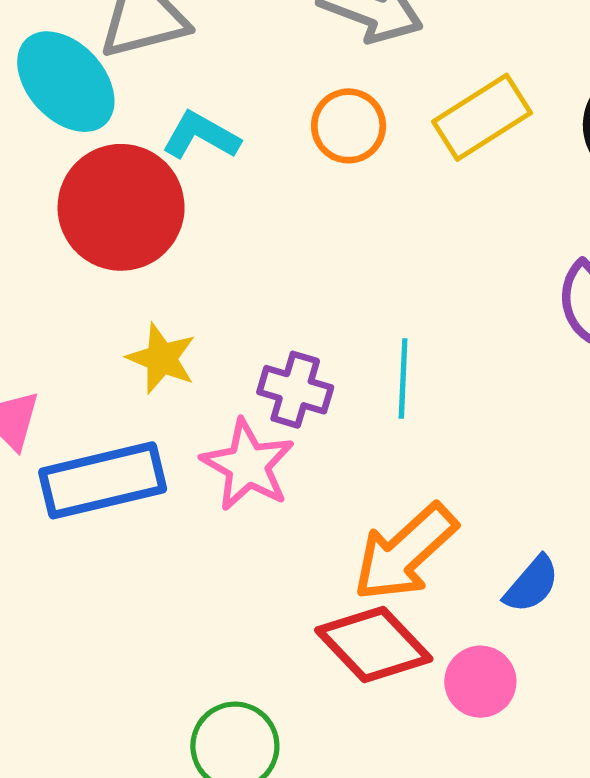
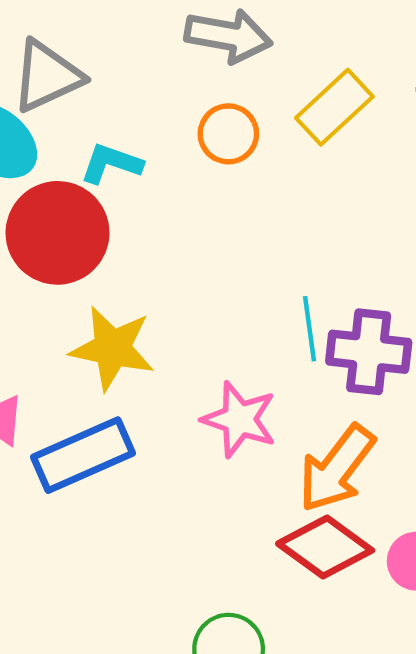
yellow star: (162, 358) -> (112, 348), size x1.5
purple cross: (295, 390) -> (369, 352), moved, size x1.4
pink star: (248, 465) -> (239, 419), moved

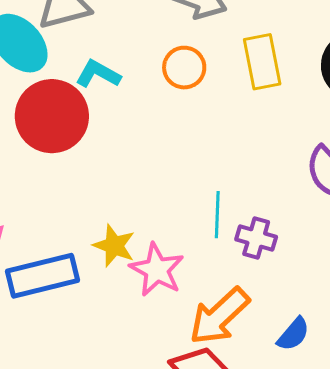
yellow rectangle: (334, 107) -> (262, 62), turned -68
yellow star: (112, 348) -> (114, 246), moved, size x0.7
purple cross: (369, 352) -> (256, 238), size x0.7

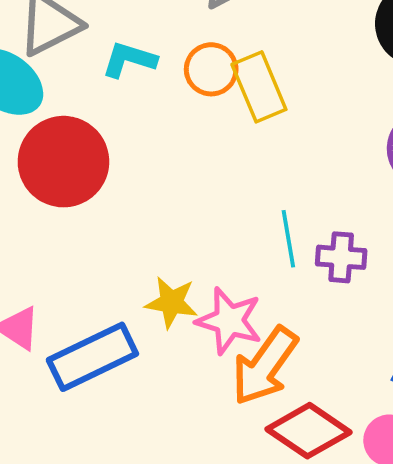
yellow rectangle: (262, 62) -> (259, 87), moved
cyan L-shape: (98, 74) -> (129, 60), moved
orange arrow: (219, 316) -> (265, 366), moved

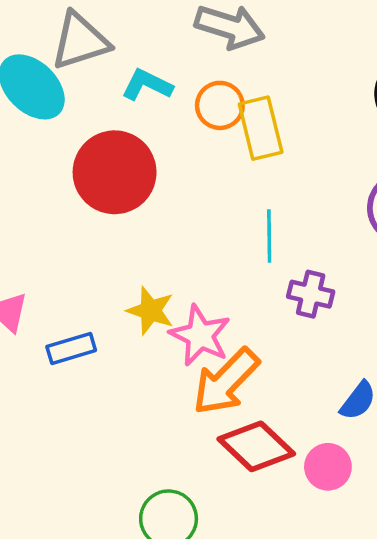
red circle: (63, 162) -> (115, 172), moved
cyan line: (288, 239) -> (269, 236), moved
blue rectangle: (92, 357) -> (71, 349), size x0.6

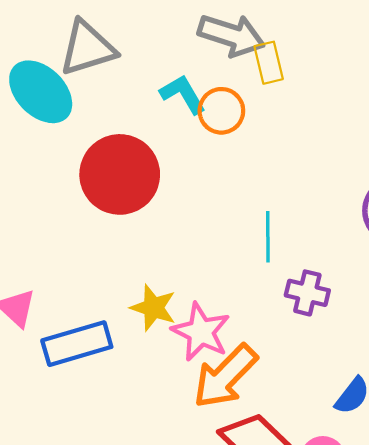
cyan L-shape: (147, 85) -> (183, 94), moved, turned 33
yellow rectangle: (261, 128) -> (269, 63), moved, size x0.7
blue rectangle: (71, 349) -> (77, 344), size x1.5

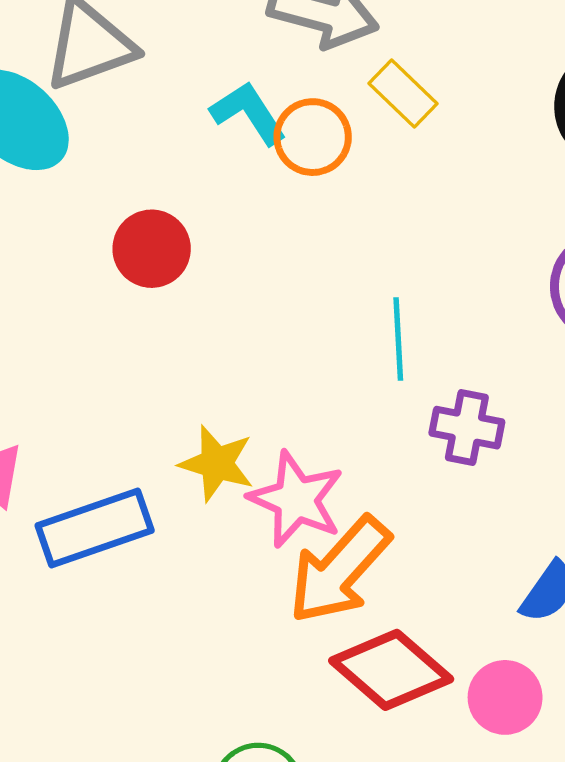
yellow rectangle: (269, 63) -> (403, 93), moved, turned -30
red circle: (120, 174) -> (152, 249), size x0.6

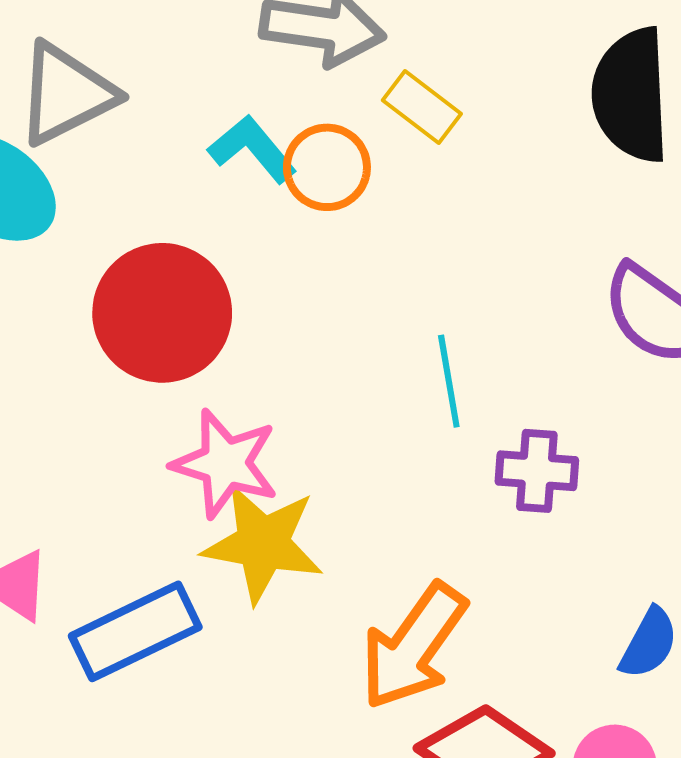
red circle: (152, 249) -> (162, 313), size x1.6
yellow star: (217, 463) -> (263, 544), size x1.4
pink star: (296, 499) -> (225, 464), moved

